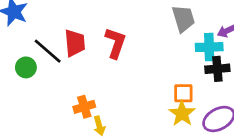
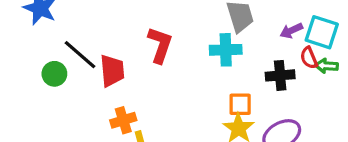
red trapezoid: (75, 43) -> (112, 71), moved
cyan cross: (209, 47) -> (226, 50), moved

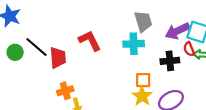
purple arrow: (291, 31) -> (177, 31), size x1.6
red L-shape: (160, 45) -> (90, 41), turned -45
green circle: (54, 74) -> (15, 52), moved

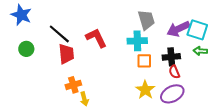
black line: (36, 47) -> (59, 34), moved
red semicircle: (189, 49) -> (174, 72), moved
orange square: (143, 80) -> (144, 61), moved

